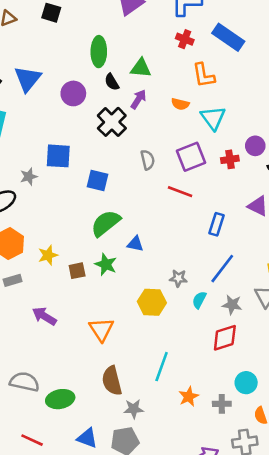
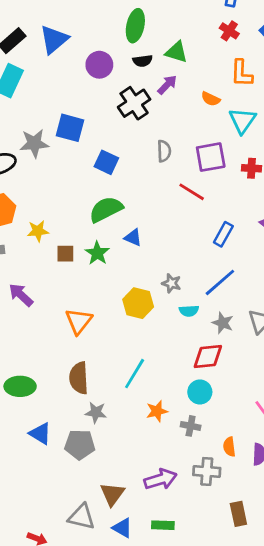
black semicircle: (112, 82) -> (143, 61), turned -78
gray star: (29, 177) -> (34, 143), size x1.5
cyan semicircle: (199, 300) -> (189, 311), turned -132
cyan circle: (246, 383) -> (200, 392), moved

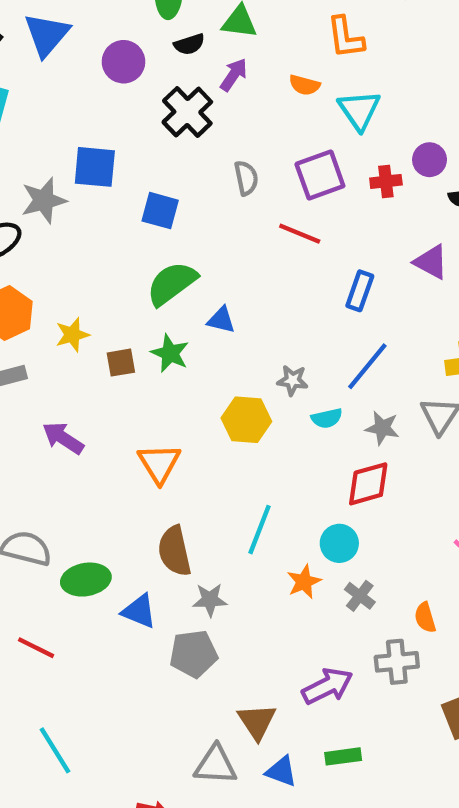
cyan circle: (200, 392) -> (339, 543), moved
gray cross: (191, 426) -> (360, 596), turned 36
blue triangle: (40, 433) -> (139, 611), moved

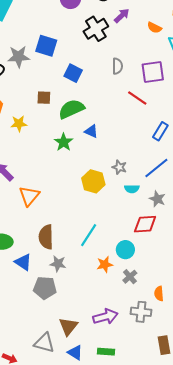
brown square: (121, 363) -> (44, 98), moved
orange triangle: (159, 463) -> (29, 196), moved

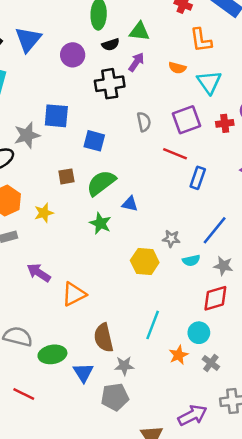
black cross: (96, 29) -> (110, 84), turned 35
blue rectangle: (160, 131) -> (198, 178), moved
orange triangle: (29, 196) -> (74, 294), turned 35
blue triangle: (23, 262) -> (83, 373), turned 36

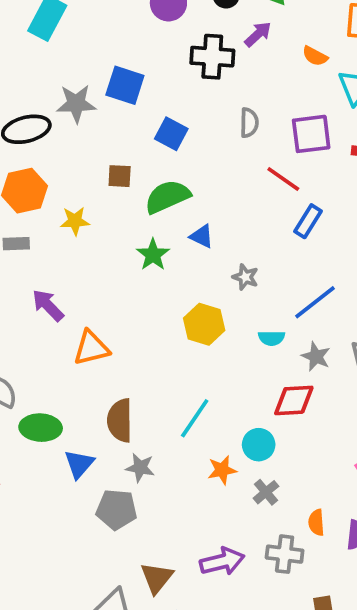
gray star: (171, 239) -> (245, 277), moved

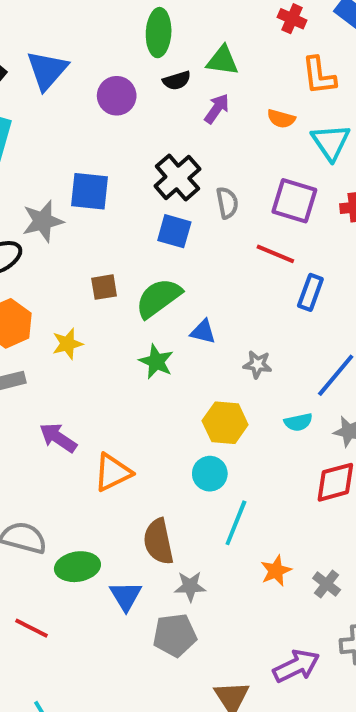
black cross: (212, 57) -> (177, 177), moved, turned -33
blue square: (171, 134) -> (174, 231), moved
purple square: (311, 134) -> (294, 201), turned 36
cyan circle: (259, 445) -> (210, 474), moved

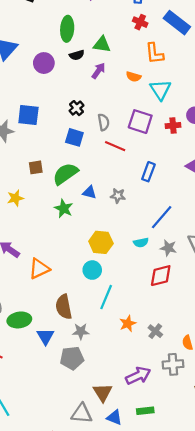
black cross: (177, 177) -> (77, 108), size x0.6
red line: (275, 254) -> (115, 146), moved
gray star: (257, 364) -> (118, 196), moved

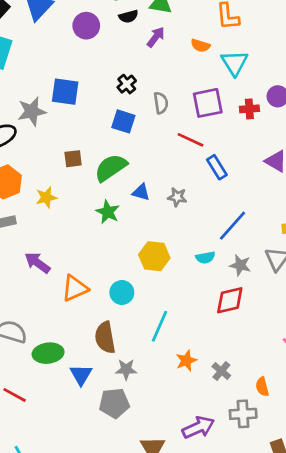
purple square: (140, 122) -> (208, 103), turned -30
red line: (115, 146) -> (191, 140), moved
blue rectangle: (148, 172) -> (217, 167), turned -54
cyan circle: (92, 270) -> (122, 292), moved

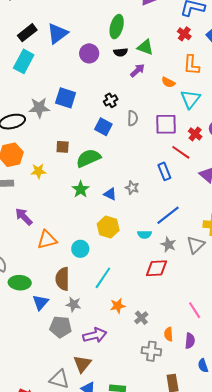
red cross: (249, 109) -> (195, 134), turned 32
red line: (191, 140) -> (181, 152), moved
blue triangle: (141, 192) -> (110, 194), moved
purple arrow: (198, 427) -> (95, 335), moved

